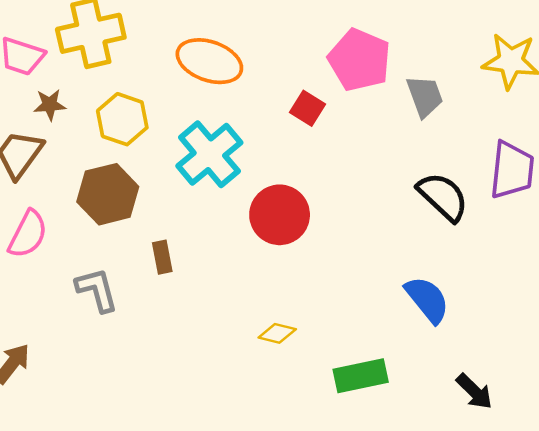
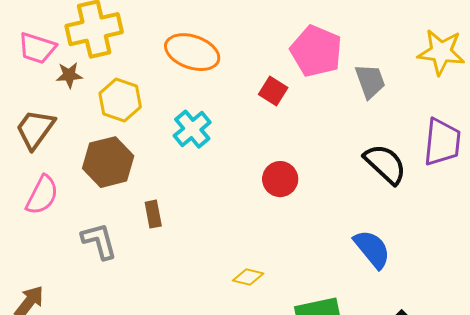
brown star: (50, 105) -> (69, 75), moved
cyan cross: (209, 154) -> (192, 129), size x0.7
red circle: (280, 215) -> (280, 179), moved, size x0.7

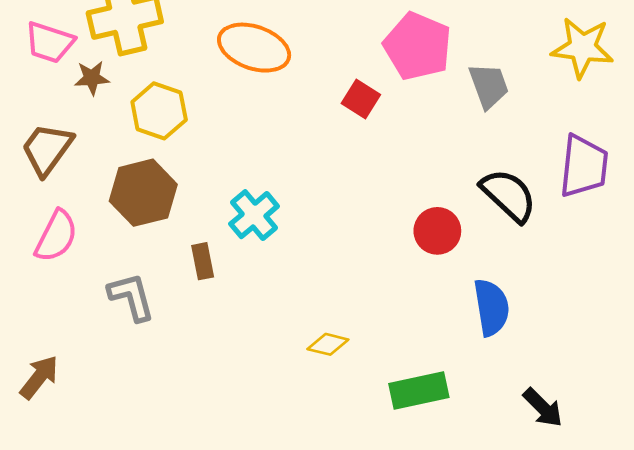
cyan cross: (192, 129) -> (254, 215), moved
red circle: (280, 179) -> (437, 231), moved
blue semicircle: (372, 249) -> (491, 307), turned 30

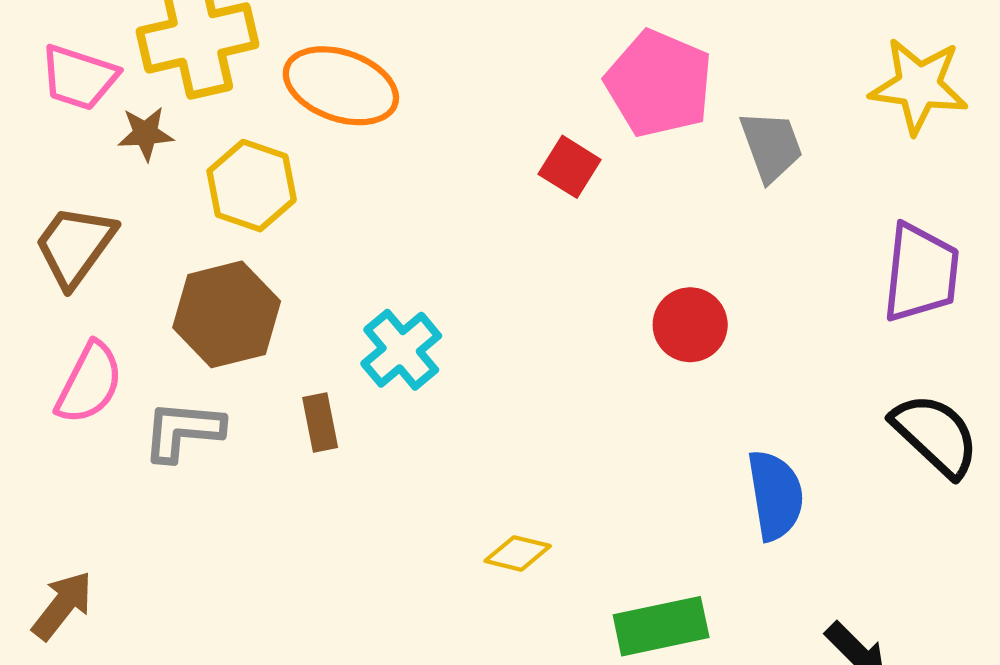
orange ellipse: (254, 48) -> (341, 86), moved
black semicircle: (509, 195) -> (935, 435), moved
red circle: (437, 231) -> (690, 325), moved
gray L-shape: (131, 297) -> (183, 431), moved, turned -70

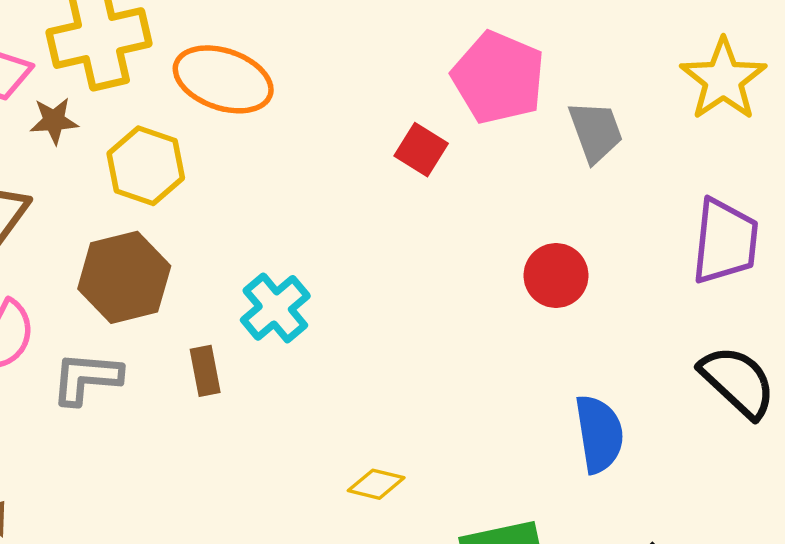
yellow star: (919, 86) -> (723, 79), turned 30
red circle: (690, 325) -> (556, 276), moved

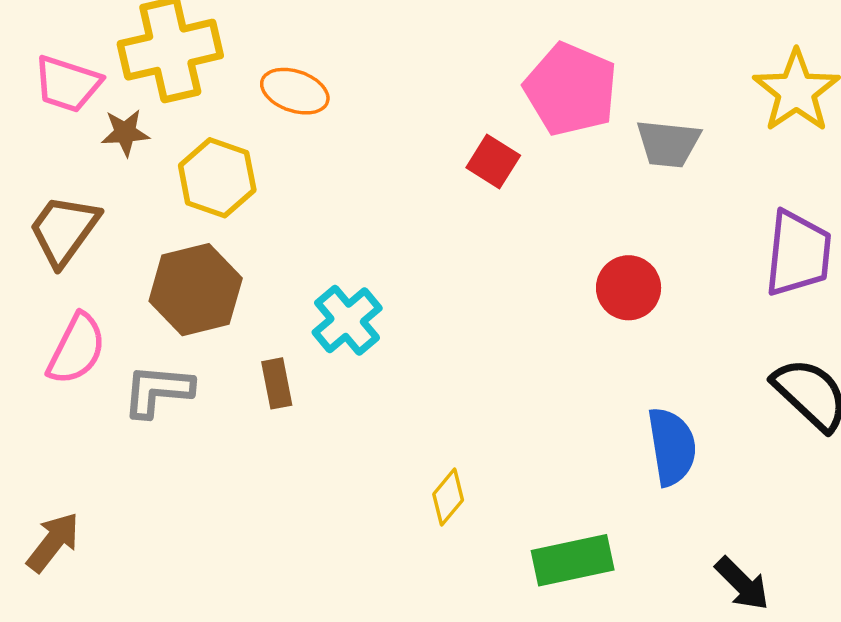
orange ellipse: (223, 79) -> (295, 91), size x0.7
gray trapezoid: (596, 132) -> (668, 143), turned 116
yellow diamond: (376, 484) -> (448, 497), turned -64

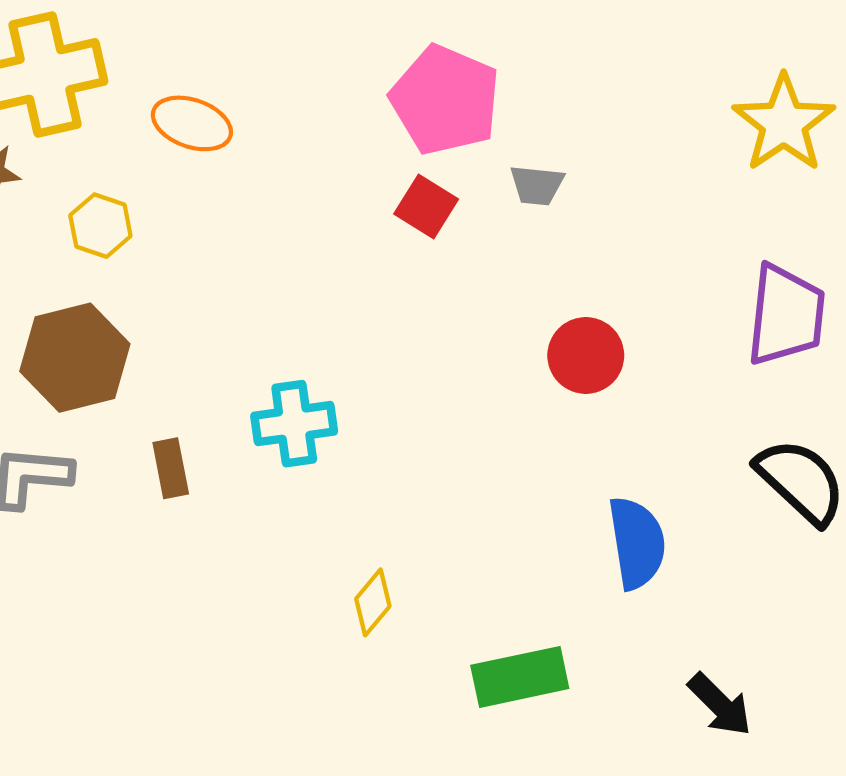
pink pentagon: (571, 89) -> (445, 100), moved
gray trapezoid: (668, 143) -> (537, 185), moved, size x0.7
yellow hexagon: (217, 178) -> (100, 226), size x0.7
cyan cross: (347, 320) -> (294, 424), moved, turned 32

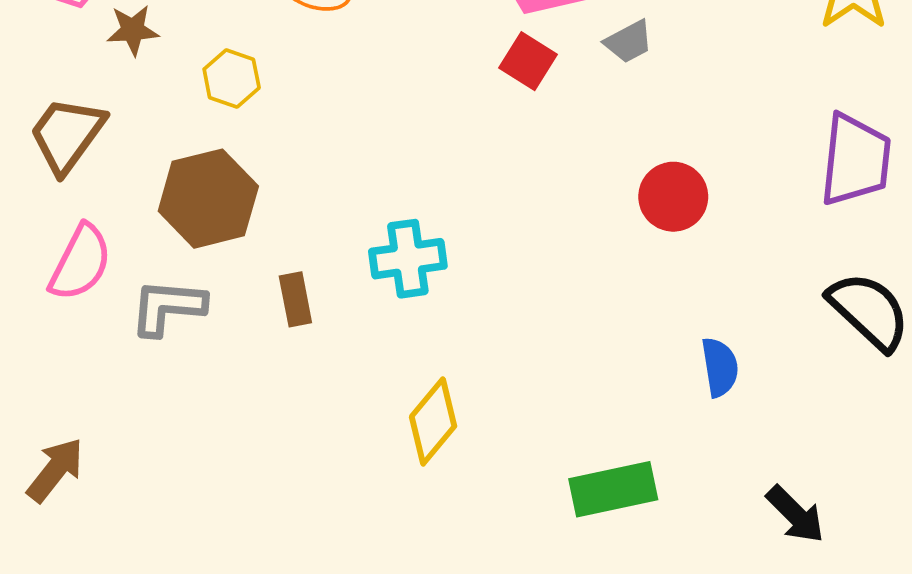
gray trapezoid: (537, 185) -> (629, 42), turned -34
blue semicircle: (637, 543) -> (720, 367), size x0.7
yellow diamond: (373, 602) -> (433, 421), moved, size x1.4

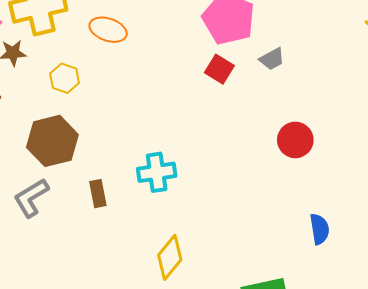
gray L-shape: (168, 307) -> (31, 198), turned -36

